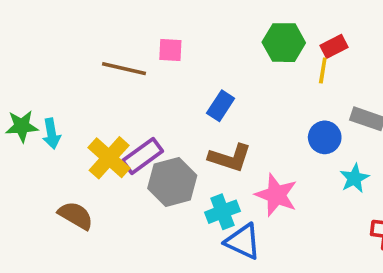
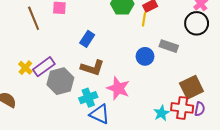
brown line: (124, 69) -> (34, 18), turned 55
yellow cross: (109, 158) -> (25, 68), size x0.6
cyan star: (354, 178) -> (162, 113), moved

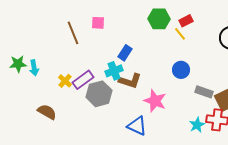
yellow line: (144, 19) -> (180, 34), turned -48
gray rectangle: (169, 46) -> (204, 92), moved
cyan cross: (88, 98) -> (114, 71), moved

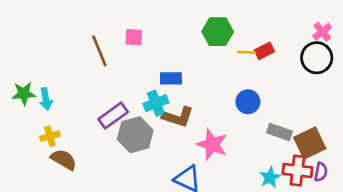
red rectangle: (186, 21) -> (264, 51), moved
yellow line: (180, 34) -> (247, 52), turned -48
blue rectangle: (125, 53) -> (171, 78), turned 56
yellow cross: (65, 81) -> (50, 136), moved, turned 32

